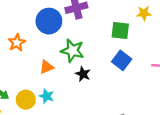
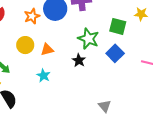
orange star: (17, 43) -> (32, 16), moved
green star: (72, 51) -> (88, 39), moved
yellow circle: (26, 100) -> (25, 45), moved

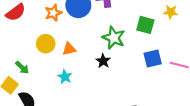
blue square: (115, 53) -> (153, 59), moved, turned 30

